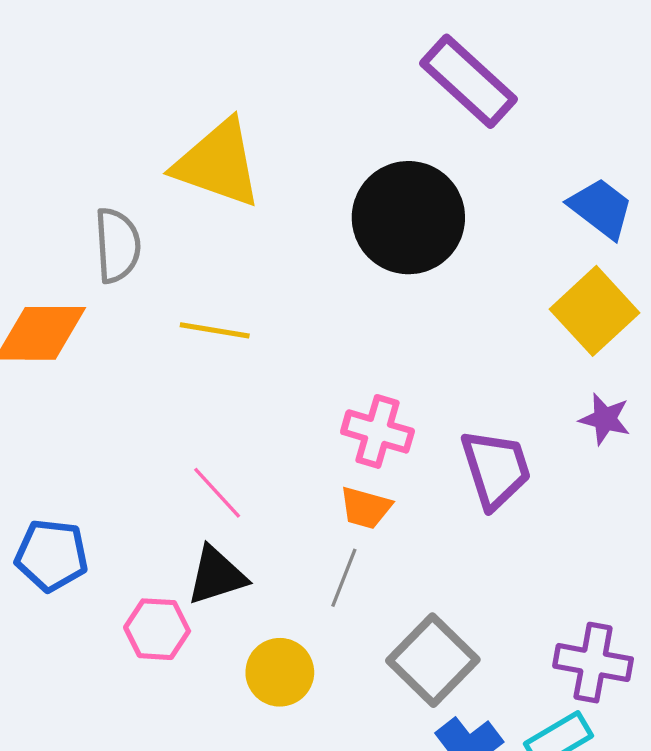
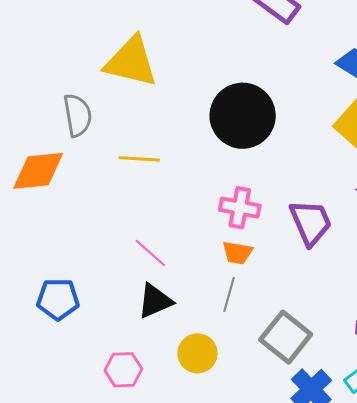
black circle: (408, 218) -> (243, 116), moved
pink hexagon: (157, 629) -> (123, 370), moved

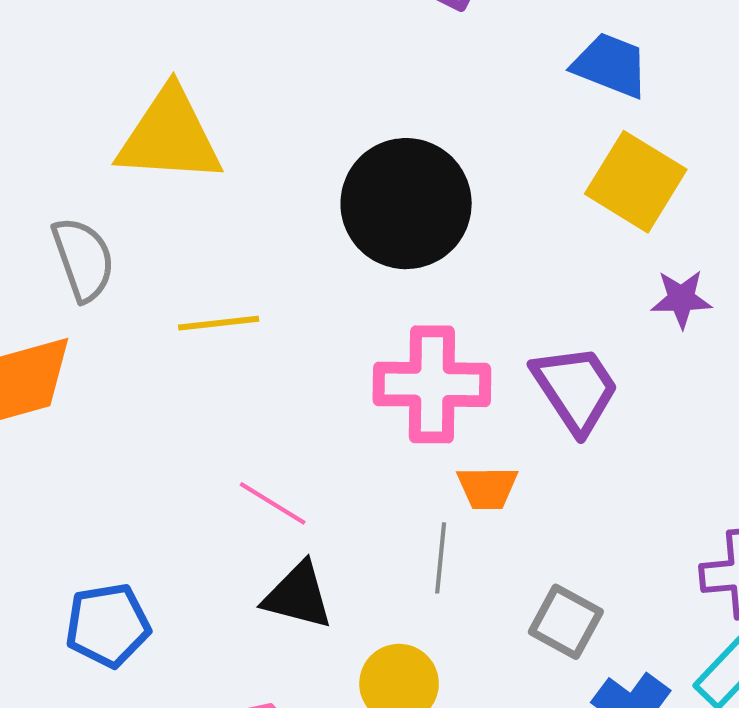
pink cross: (240, 208) -> (432, 384), size x1.4
orange trapezoid: (237, 253) -> (487, 488), moved
black triangle: (155, 301) -> (298, 596), turned 48
gray square: (286, 337) -> (566, 622), size x0.7

